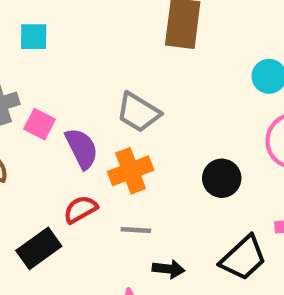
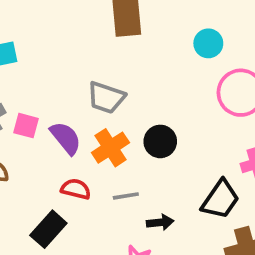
black circle: (222, 178) -> (160, 141), moved
red semicircle: (80, 209) -> (76, 189), turned 56

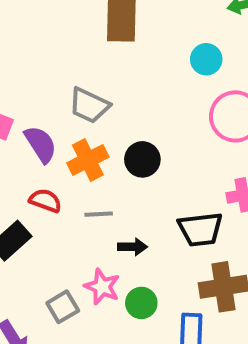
black trapezoid: (220, 199) -> (200, 229), turned 42

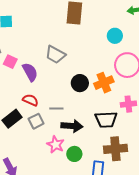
orange cross: (88, 160) -> (104, 83), moved
black arrow: (133, 247) -> (72, 126), size x1.5
gray square: (63, 307) -> (36, 121), moved

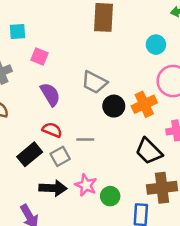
gray trapezoid: (55, 55) -> (94, 82), moved
pink square: (10, 62) -> (40, 57), moved
black trapezoid: (106, 120) -> (149, 151), turned 50
black arrow: (72, 126) -> (53, 188), moved

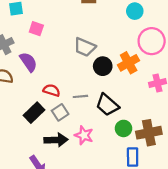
purple semicircle: (50, 94) -> (28, 62), moved
black trapezoid: (149, 151) -> (107, 105), moved
green circle: (110, 196) -> (123, 128), moved

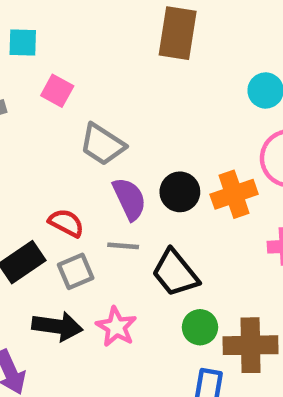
gray trapezoid: (85, 47) -> (102, 144), moved
purple semicircle: (28, 62) -> (129, 199), moved

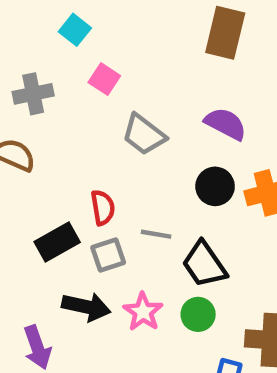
cyan square: (23, 42) -> (75, 30), turned 32
purple semicircle: (129, 199) -> (226, 124), moved, turned -42
red semicircle: (66, 223) -> (103, 207), turned 48
green circle: (200, 327) -> (198, 314), moved

